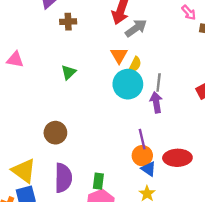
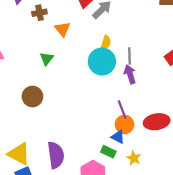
orange triangle: (119, 55) -> (62, 29), moved
brown circle: (55, 133) -> (32, 97), moved
blue triangle: (149, 169) -> (118, 137), moved
green rectangle: (98, 181) -> (108, 152), moved, turned -64

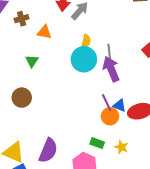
orange triangle: (62, 29) -> (44, 32), turned -35
purple arrow: (130, 74) -> (111, 69), size x1.4
blue triangle: (118, 137) -> (119, 105), moved
purple semicircle: (56, 155) -> (48, 150), turned 35

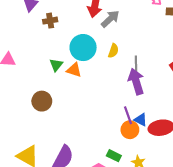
orange triangle: (44, 32) -> (74, 70), moved
cyan circle: (84, 59) -> (83, 48), moved

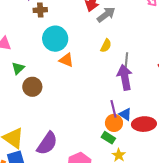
brown cross: (50, 21) -> (40, 10), moved
cyan circle: (83, 48) -> (55, 39), moved
green triangle: (56, 65) -> (18, 68), moved
green rectangle: (114, 156) -> (108, 138), moved

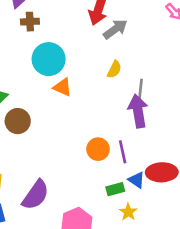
blue triangle: (125, 114) -> (137, 180), moved
orange circle: (114, 123) -> (98, 149), moved
green rectangle: (108, 138) -> (115, 189), turned -48

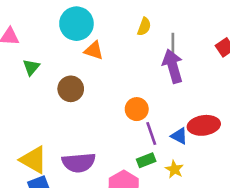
brown circle: (18, 121) -> (71, 89), moved
purple line: (123, 152) -> (151, 133), moved
green rectangle: (115, 189) -> (146, 160), moved
purple semicircle: (36, 195) -> (79, 163), turned 56

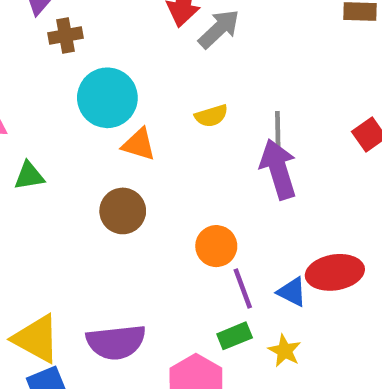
yellow semicircle: (144, 27) -> (211, 116), moved, turned 54
green triangle: (31, 67) -> (29, 176), turned 42
brown circle: (71, 89) -> (123, 211), moved

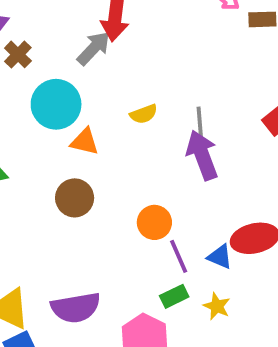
gray arrow: (219, 29) -> (94, 48), moved
brown cross: (65, 36) -> (18, 54), turned -32

